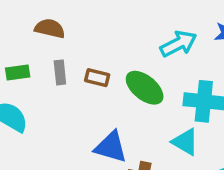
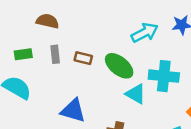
cyan triangle: (185, 142) -> (136, 94), moved
blue triangle: (111, 147) -> (73, 111), moved

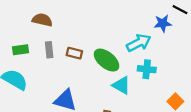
cyan arrow: (145, 33) -> (139, 43), moved
cyan cross: (164, 76) -> (147, 69), size x0.7

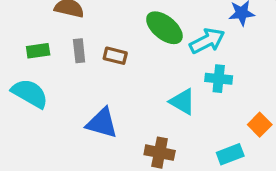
green ellipse: (107, 60) -> (164, 28), moved

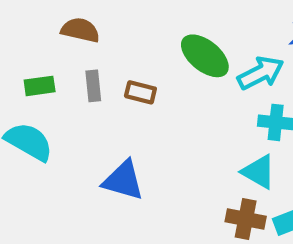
cyan triangle: (183, 102) -> (259, 172), moved
brown cross: (160, 153) -> (246, 219), moved

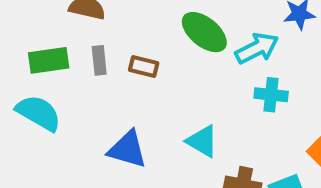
green rectangle: (40, 86) -> (49, 60), size x1.4
cyan triangle: (259, 172) -> (202, 141), moved

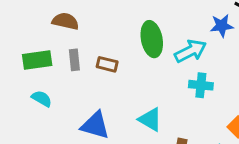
green ellipse: (204, 32) -> (152, 39), turned 40
cyan semicircle: (39, 113) -> (42, 99), moved, size x0.6

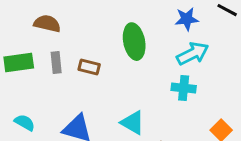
blue star: (222, 26) -> (187, 19), moved
cyan arrow: (190, 51) -> (193, 54), moved
cyan semicircle: (42, 99) -> (25, 123), moved

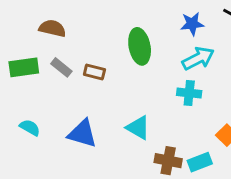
gray rectangle: (56, 63) -> (61, 67), turned -45

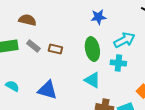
blue star: (192, 24) -> (98, 17), moved
green ellipse: (140, 46) -> (92, 49), moved
cyan triangle: (138, 128) -> (92, 80), moved

